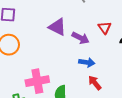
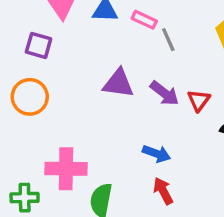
purple triangle: (57, 27) -> (118, 83), turned -30
purple arrow: (80, 38) -> (164, 93), moved

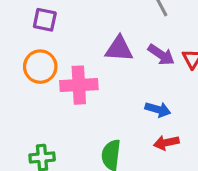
pink cross: (66, 169) -> (79, 85), moved
red arrow: (163, 191) -> (166, 143), turned -70

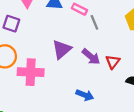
purple triangle: (119, 49) -> (62, 49), turned -50

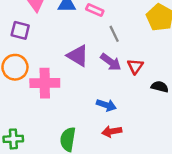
gray line: (94, 22) -> (114, 34), moved
purple triangle: (62, 49) -> (78, 56), turned -45

